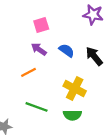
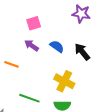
orange line: (28, 72) -> (12, 64), moved, turned 48

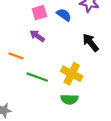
blue semicircle: (57, 46) -> (64, 15), moved
green line: (29, 98) -> (37, 77), moved

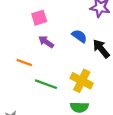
pink square: (39, 13) -> (39, 18), moved
blue semicircle: (64, 15) -> (79, 36), moved

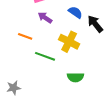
yellow cross: (82, 81) -> (69, 42), moved

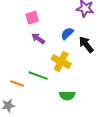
blue semicircle: (75, 12) -> (67, 34), turned -80
orange line: (25, 36) -> (17, 84), moved

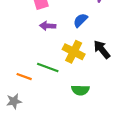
purple arrow: (38, 39) -> (48, 26), turned -32
black arrow: (86, 45) -> (102, 50), moved

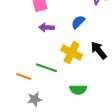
gray star: (14, 101) -> (35, 99), moved

